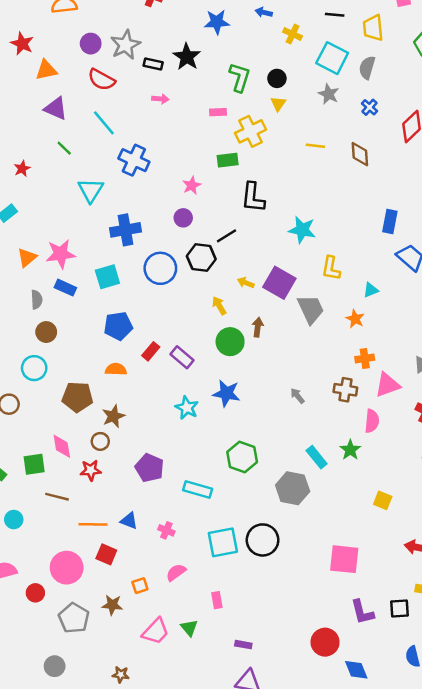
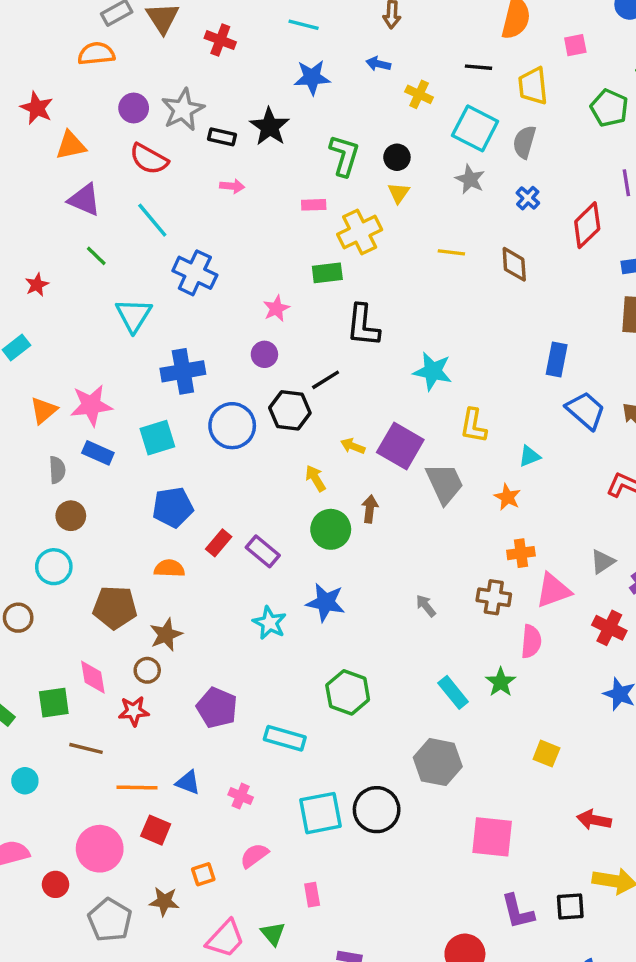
gray hexagon: (293, 488) -> (438, 762), moved

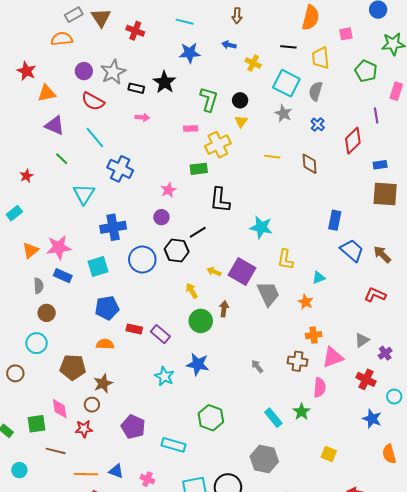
red rectangle: (219, 543) -> (134, 329), turned 63

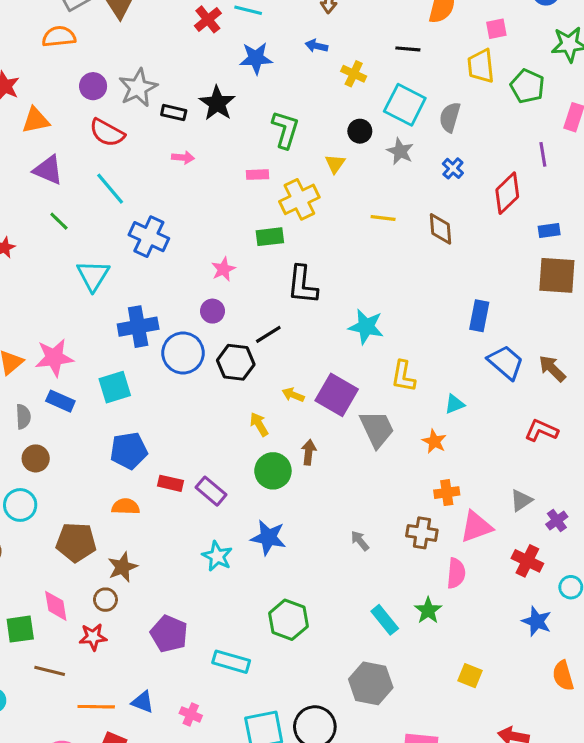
red cross: (135, 31) -> (208, 19), moved, turned 30
yellow trapezoid: (321, 58) -> (481, 66), moved
black circle: (240, 100) -> (360, 131), moved
blue circle: (142, 259) -> (183, 353), moved

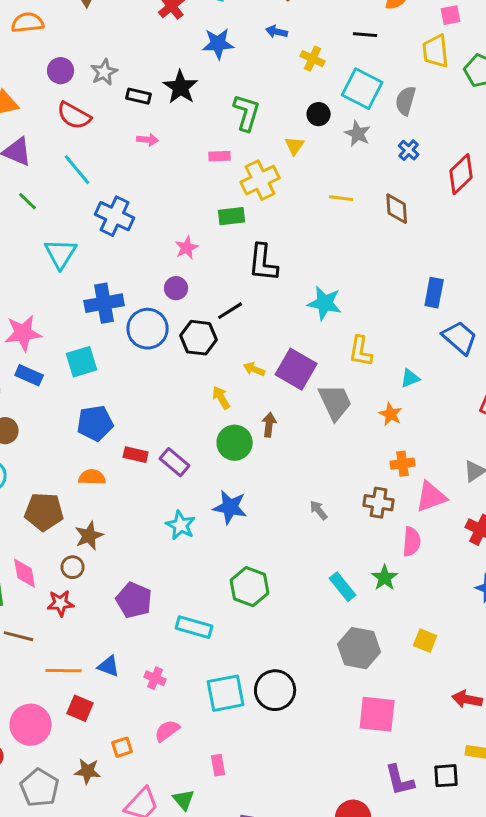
gray star: (138, 88) -> (104, 72), size x0.7
gray hexagon: (371, 683) -> (359, 648), moved

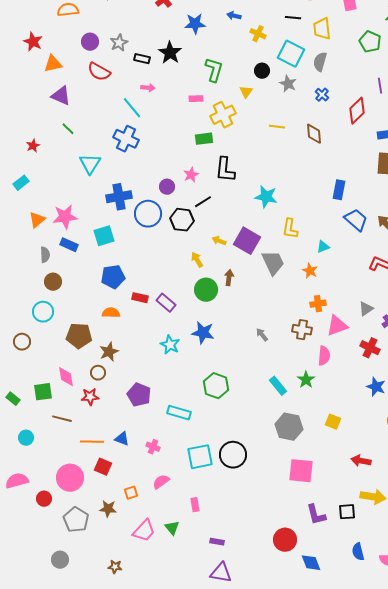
yellow trapezoid: (436, 51) -> (322, 29), moved
cyan line: (77, 170) -> (132, 108), moved
pink star: (187, 248) -> (191, 175), moved

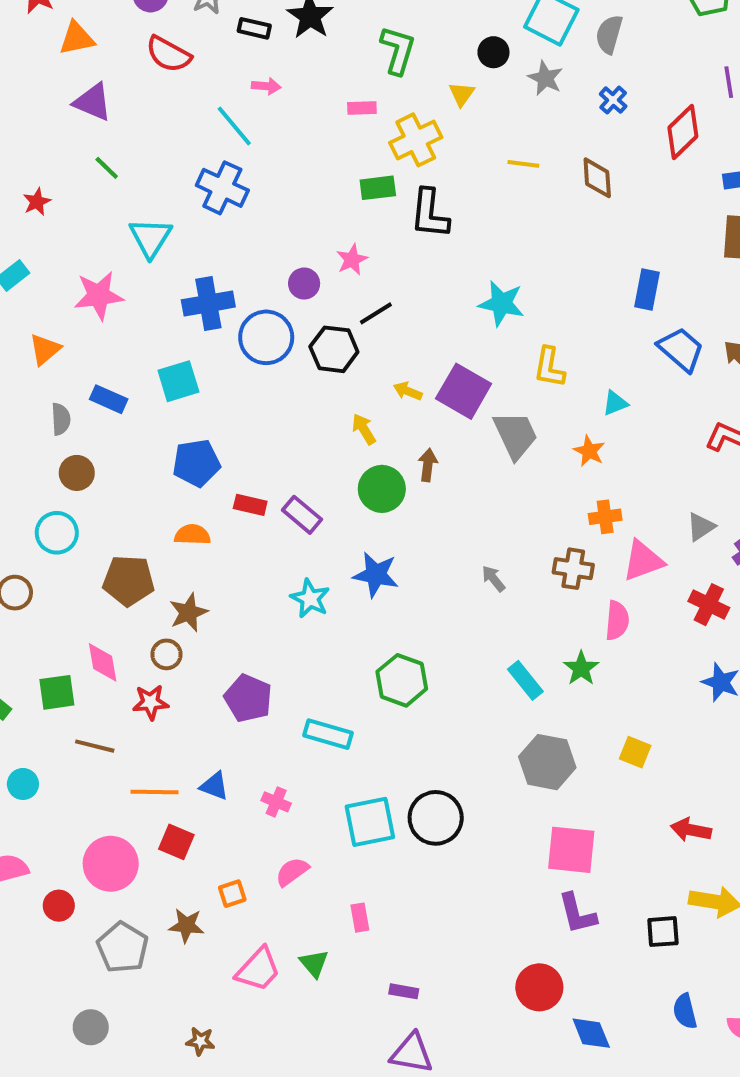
black L-shape: (225, 170) -> (430, 214), moved
pink star: (65, 217) -> (99, 295), moved
purple L-shape: (316, 515) -> (577, 914), moved

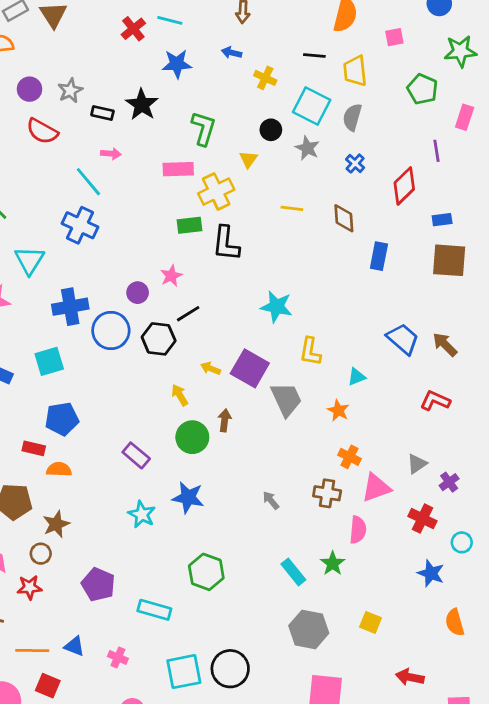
pink rectangle: (362, 108) -> (178, 169), size x1.5
blue rectangle: (647, 290) -> (379, 256), moved
red rectangle: (250, 505) -> (34, 448), moved
orange cross: (605, 517) -> (349, 457), turned 35

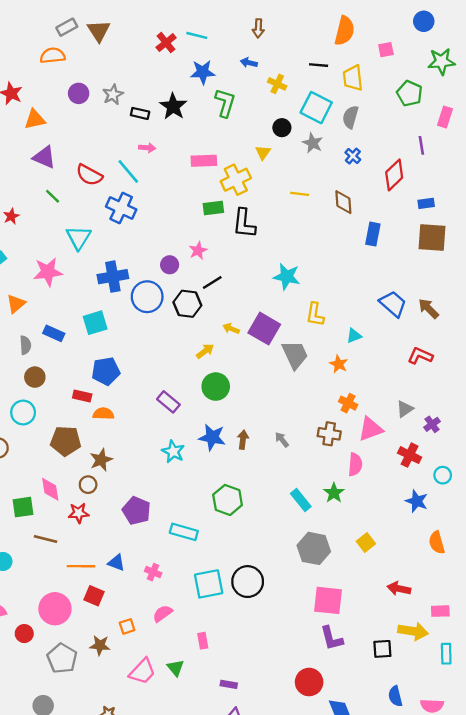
green L-shape: (204, 128) -> (225, 103), moved
red semicircle: (42, 131) -> (89, 175), moved
yellow arrow: (180, 395) -> (205, 351), turned 84
brown arrow: (225, 420) -> (243, 440), moved
yellow square: (371, 622) -> (366, 543), turned 30

